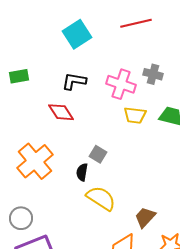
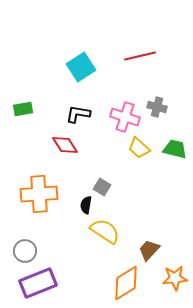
yellow trapezoid: (135, 115) -> (139, 148), turned 35
orange cross: (35, 161) -> (39, 194), turned 36

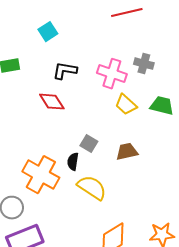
cyan square: (81, 67) -> (48, 32), moved, size x0.7
orange cross: (39, 194) -> (41, 175), moved, turned 33
brown trapezoid: (149, 250) -> (127, 152), moved, turned 35

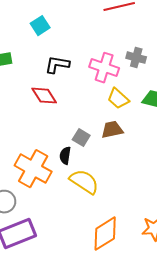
brown trapezoid: (127, 152) -> (112, 130), moved

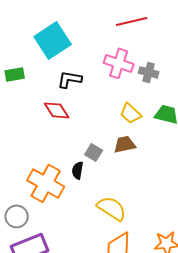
cyan square: (40, 26) -> (53, 40), size x1.8
pink cross: (104, 68) -> (119, 63), moved
yellow semicircle: (84, 182) -> (112, 208), moved

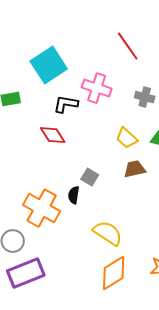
red line: (132, 21) -> (128, 46), turned 68
pink cross: (119, 63) -> (97, 88), moved
brown trapezoid: (125, 144) -> (135, 169), moved

